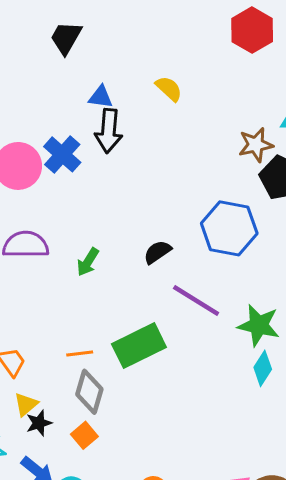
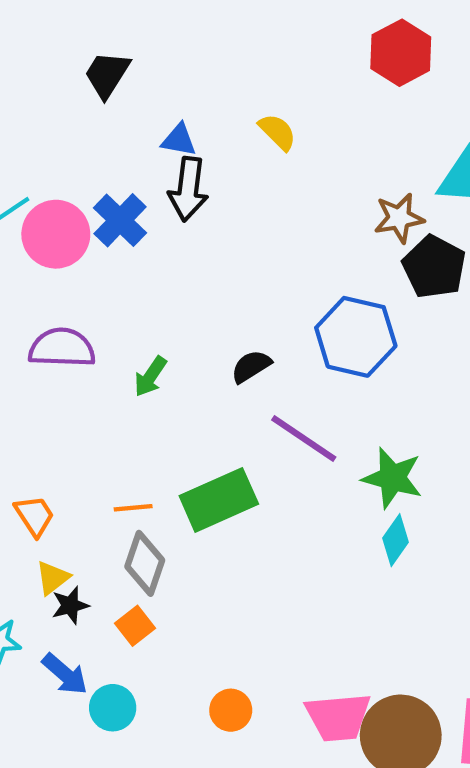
black trapezoid: (66, 38) -> (107, 75), moved

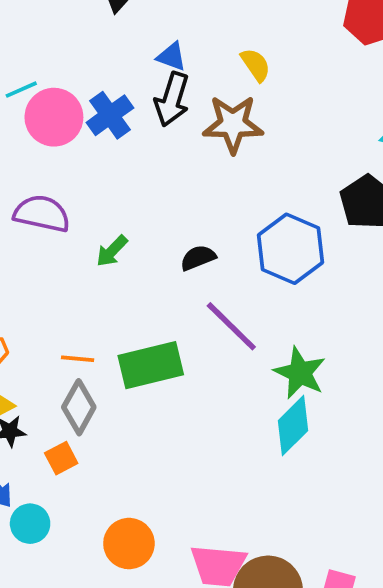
brown star: (399, 218) -> (233, 124), moved, size x1.4
cyan diamond: (396, 540) -> (293, 426), size x1.4
orange circle: (231, 710) -> (129, 544), size x1.4

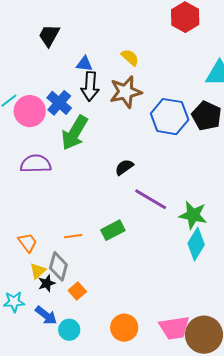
blue hexagon: (290, 249) -> (170, 117), moved
green arrow: (112, 251) -> (74, 133), moved, size x1.8
green rectangle: (151, 365) -> (113, 230), size x0.7
gray diamond: (79, 407) -> (58, 266), moved

